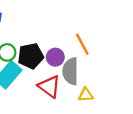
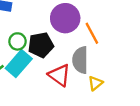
purple circle: (55, 57) -> (65, 18), moved, size x1.6
yellow triangle: (86, 95) -> (95, 83), turned -35

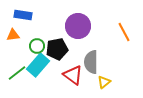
orange line: (92, 33) -> (124, 32), moved

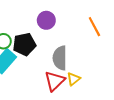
purple circle: (78, 26) -> (46, 20), size x0.7
red triangle: (73, 75) -> (55, 81), moved, turned 40

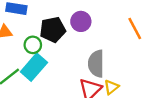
black pentagon: (24, 44) -> (53, 30), moved

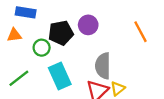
cyan rectangle: (34, 67) -> (60, 76), moved, turned -65

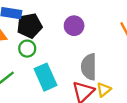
black pentagon: (61, 33) -> (30, 26), moved

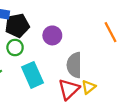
purple circle: (74, 26) -> (52, 35), moved

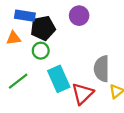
purple circle: (52, 35) -> (79, 16), moved
red triangle: (69, 89) -> (82, 94), moved

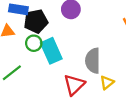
cyan rectangle: (59, 79) -> (51, 51), moved

